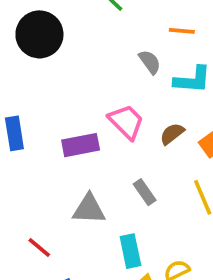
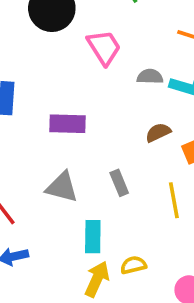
gray semicircle: (150, 62) -> (150, 77), moved, turned -65
pink trapezoid: (126, 122) -> (104, 47), moved

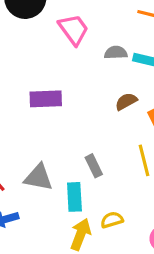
gray rectangle: (119, 183) -> (94, 166), moved
gray triangle: (62, 187) -> (38, 177), moved

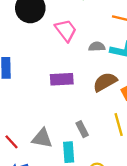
purple rectangle: (46, 99) -> (62, 79), moved
brown semicircle: (126, 101) -> (105, 82), size x1.5

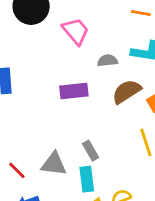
gray semicircle: (97, 47) -> (107, 61), moved
gray rectangle: (82, 129) -> (91, 151), moved

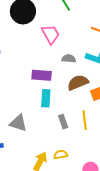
gray rectangle: (91, 151) -> (63, 122), moved
cyan rectangle: (87, 179) -> (46, 98), moved

